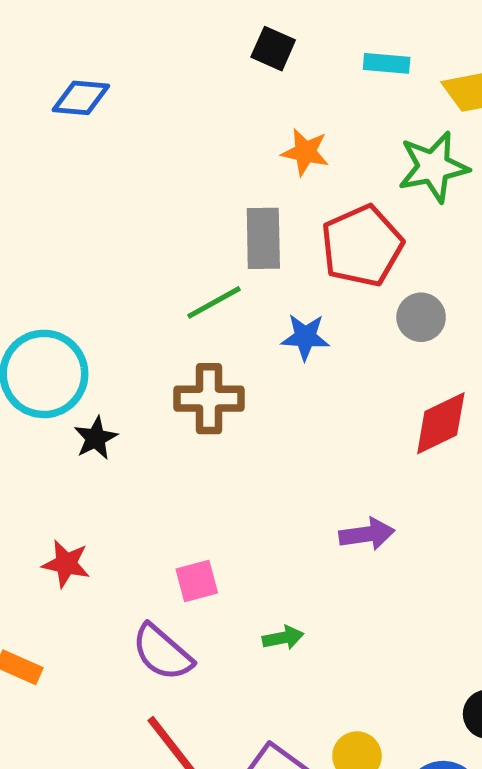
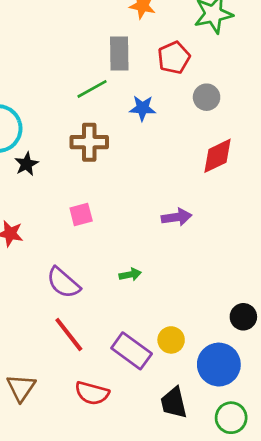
red pentagon: (362, 246) -> (174, 58), size x0.7
pink square: (197, 581) -> (81, 214), moved

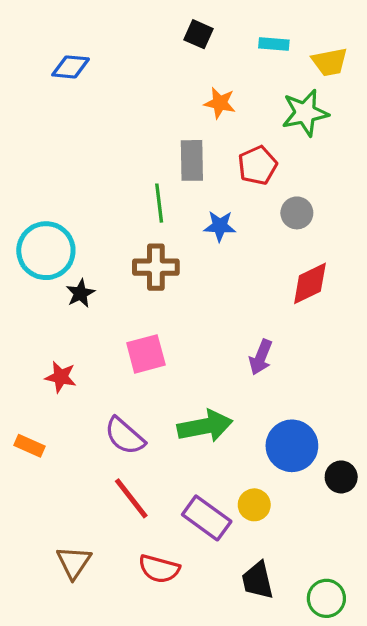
green line: (92, 89) -> (159, 203), turned -68
pink square: (81, 214) -> (146, 354), size x1.4
purple arrow: (177, 217) -> (261, 357), turned 120
green arrow: (130, 274) -> (205, 426), size x2.0
blue circle: (219, 365) -> (292, 446), moved

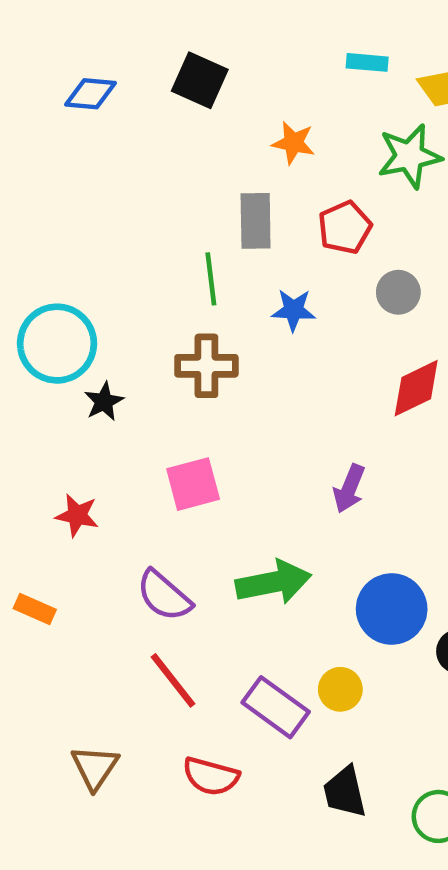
black square: (198, 34) -> (200, 80), moved, size x1.4

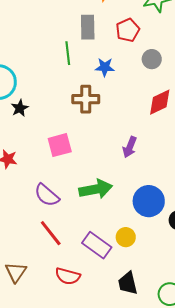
brown cross: (206, 366) -> (86, 99), moved

